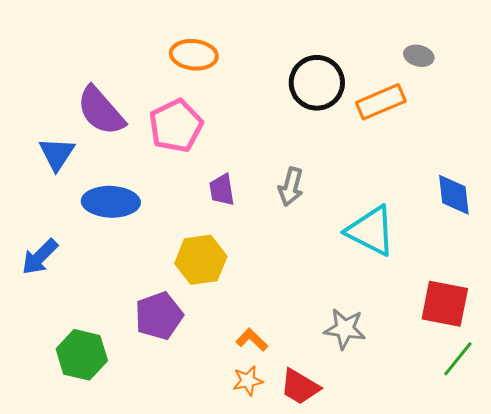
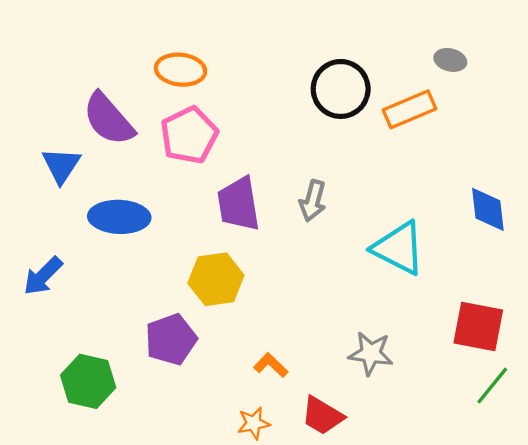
orange ellipse: (194, 55) -> (181, 70), moved
purple trapezoid: (222, 190) -> (239, 204), size x1.6
orange star: (248, 381) -> (254, 423), moved

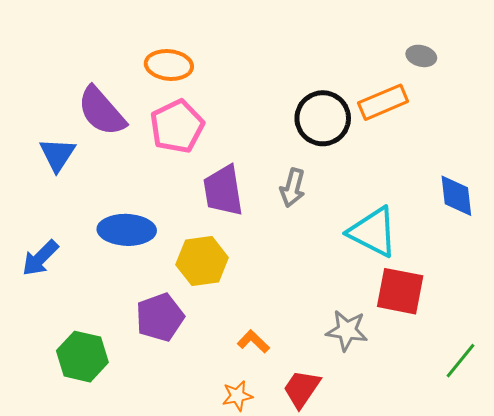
black circle: (341, 89) -> (323, 118), moved
blue ellipse: (119, 217) -> (127, 230), moved
red square: (478, 326) -> (400, 291), moved
red trapezoid: (322, 416) -> (302, 389), turned 93

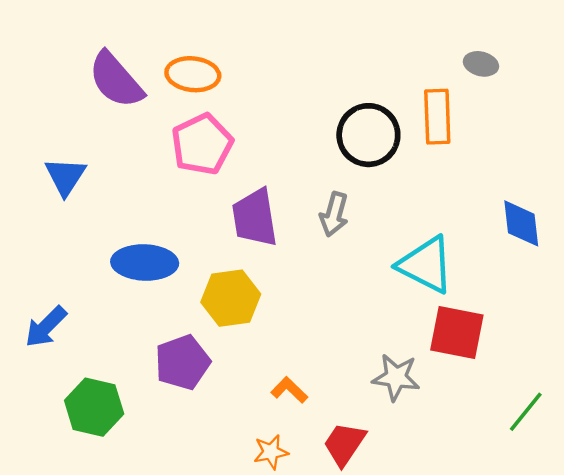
orange rectangle: (383, 102) -> (437, 117), turned -69
purple semicircle: (102, 111) -> (116, 80), moved
blue arrow: (40, 258) -> (46, 327), moved

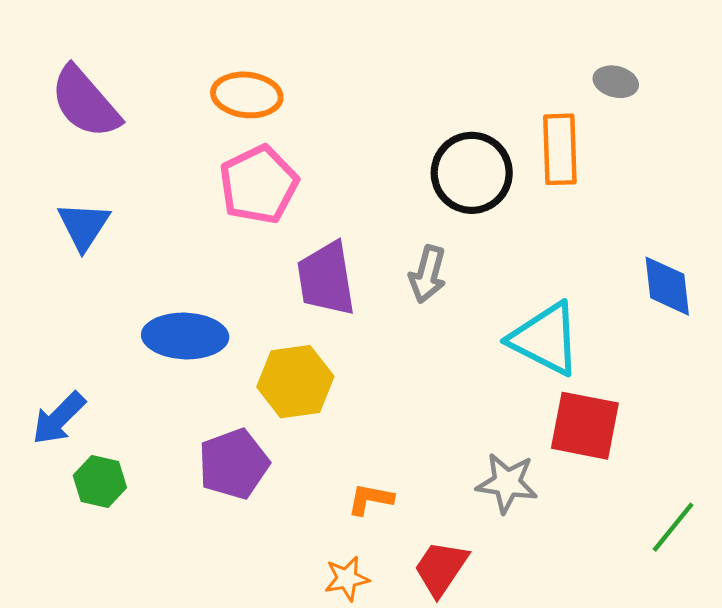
purple semicircle: (116, 80) -> (85, 102), moved
orange L-shape: (289, 390) -> (370, 499), turned -33
green hexagon: (94, 407) -> (100, 482), moved, size x0.7

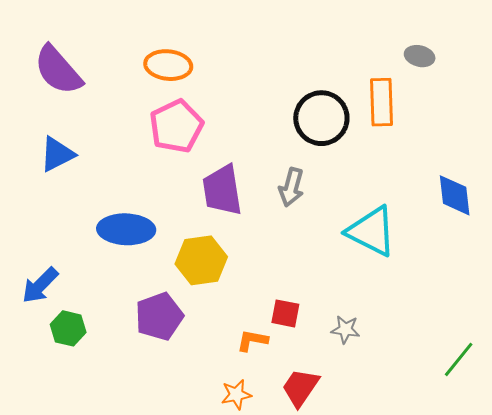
blue triangle: (84, 226) -> (57, 154), turned 30
red square: (585, 426) -> (285, 313), moved, size x0.6
gray star: (507, 483) -> (345, 329), size x0.7

